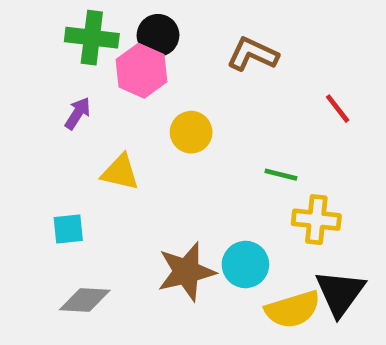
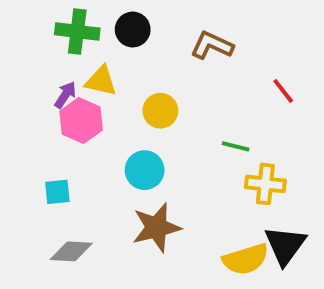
pink hexagon: (141, 71) -> (81, 121), moved
yellow triangle: (120, 172) -> (101, 81), moved
cyan circle: (245, 265) -> (145, 170), moved

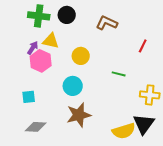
red line: (283, 91) -> (143, 46), turned 64
yellow cross: (265, 184) -> (150, 95), moved

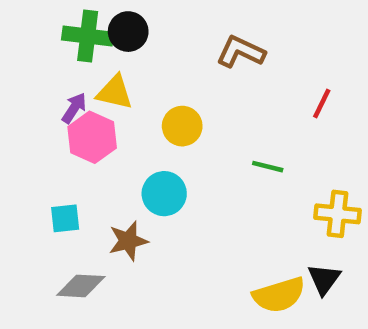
black circle: (67, 15) -> (128, 32), moved
brown star: (79, 115) -> (128, 241), moved, size x0.7
black triangle: (144, 124) -> (324, 279), size x0.7

